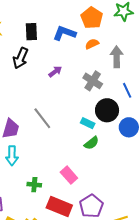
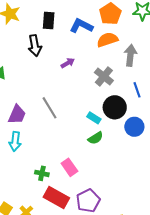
orange semicircle: (92, 44) -> (107, 40), size x1.5
black arrow: (21, 58) -> (35, 46), turned -40
green cross: (34, 185) -> (42, 173), moved

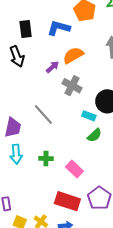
orange semicircle: (107, 40) -> (73, 55), moved
gray cross: (104, 76) -> (72, 86), moved
green cross: (42, 173) -> (46, 159), moved

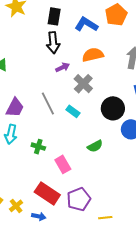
black arrow: (17, 56) -> (53, 43), moved
purple arrow: (53, 67) -> (63, 67), moved
cyan rectangle: (89, 116) -> (73, 111), moved
green semicircle: (94, 135) -> (95, 146), moved

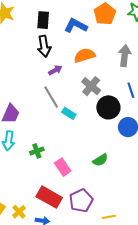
gray cross: (83, 84) -> (91, 86), moved
gray line: (48, 104) -> (51, 97), moved
green semicircle: (95, 146) -> (100, 160), moved
green cross: (38, 147) -> (37, 151), turned -32

